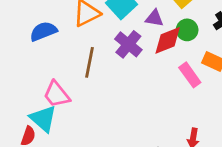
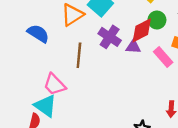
purple triangle: (154, 18) -> (133, 47), moved
blue semicircle: (43, 31) -> (38, 33), turned 60

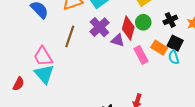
red diamond: (142, 30) -> (128, 28), turned -60
cyan triangle: (45, 106) -> (44, 74), moved

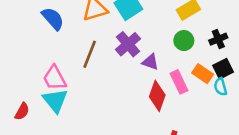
red diamond: (128, 28) -> (157, 96), moved
black square: (175, 43) -> (223, 69), turned 35

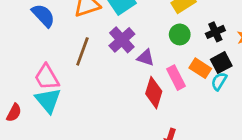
cyan semicircle: (220, 87) -> (219, 81), turned 48

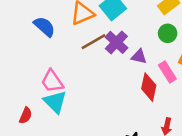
brown line: (82, 51) -> (94, 42), moved, turned 45

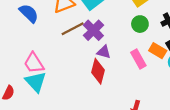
purple triangle: (139, 57) -> (104, 52), moved
red diamond: (149, 87) -> (98, 71), moved

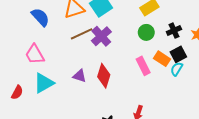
purple triangle: (104, 52) -> (80, 76), moved
pink trapezoid: (34, 63) -> (35, 54), moved
cyan triangle: (36, 82) -> (44, 83), turned 40

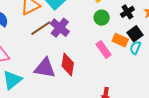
purple triangle: (80, 76) -> (45, 68), size x1.6

